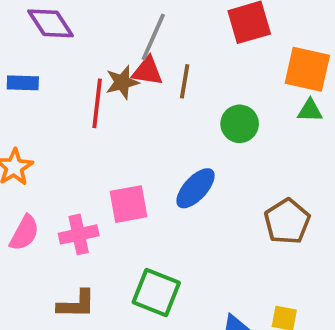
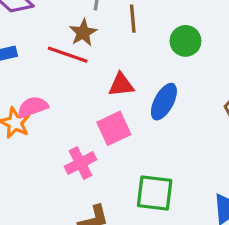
red triangle: (147, 71) -> (121, 85), moved
red line: (97, 103) -> (68, 55), turned -63
pink semicircle: (24, 233) -> (33, 107), moved, turned -124

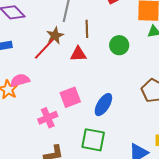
red line: (68, 55) -> (44, 49), turned -70
red triangle: (121, 85) -> (78, 54), moved
blue ellipse: (164, 102) -> (103, 105), moved

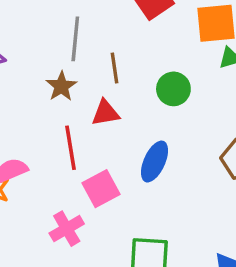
red line: (44, 49) -> (70, 148), moved, turned -45
blue ellipse: (103, 105) -> (154, 162), moved

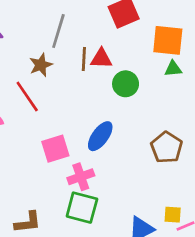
red triangle: (105, 113) -> (101, 59), moved
red line: (70, 148) -> (27, 96), moved, turned -36
pink cross: (67, 229) -> (81, 177), moved

